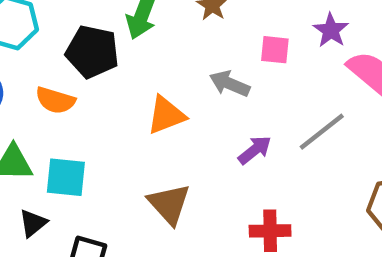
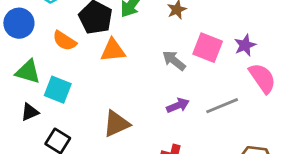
pink square: (275, 50) -> (208, 48), size x1.5
orange triangle: (166, 115) -> (113, 50), moved
brown triangle: (169, 204) -> (116, 124), turned 32

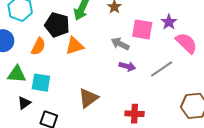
orange semicircle: (65, 41) -> (38, 46), turned -84
purple arrow: (178, 105) -> (127, 66), moved, turned 49

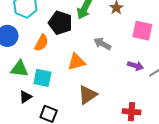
gray arrow: (120, 44) -> (102, 44), moved
orange triangle: (75, 46) -> (76, 62), moved
purple arrow: (127, 66) -> (135, 66), moved

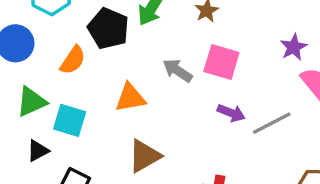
pink square: (142, 31) -> (221, 62), moved
green triangle: (19, 69) -> (31, 102), turned -36

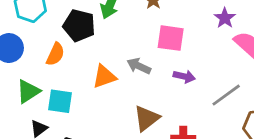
gray arrow: (178, 70) -> (139, 66), moved
gray line: (272, 123) -> (226, 95), moved
brown triangle: (145, 156) -> (146, 118), moved

